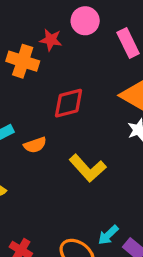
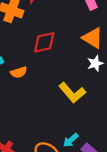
yellow L-shape: (88, 168) -> (72, 93), moved

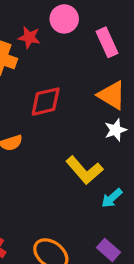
cyan arrow: (71, 140) -> (112, 198), moved

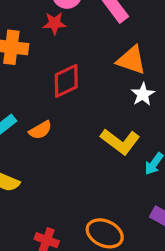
red star: (29, 37) -> (55, 23), moved

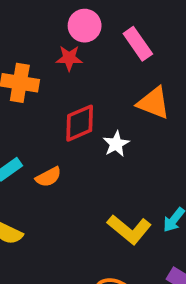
white star: (143, 94) -> (116, 144), moved
yellow L-shape: (120, 142) -> (129, 229), moved

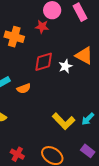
pink rectangle: (138, 44) -> (80, 12), moved
white star: (116, 144) -> (65, 66), moved

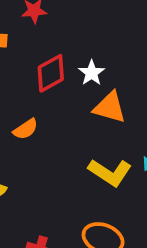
orange triangle: (84, 56) -> (110, 107), moved

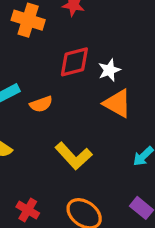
yellow L-shape: (110, 172) -> (73, 156), moved

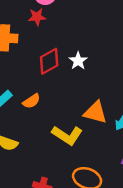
orange triangle: (117, 103) -> (95, 112), moved

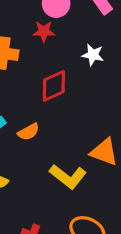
white star: (78, 61) -> (93, 55), moved, turned -30

